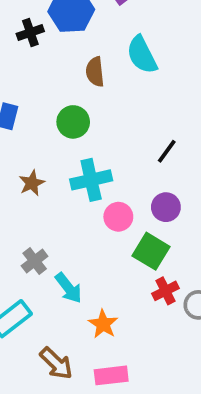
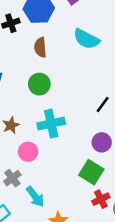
cyan semicircle: (142, 55) -> (86, 39), turned -36
brown semicircle: (95, 72) -> (40, 47), moved
pink circle: (118, 217) -> (28, 152), moved

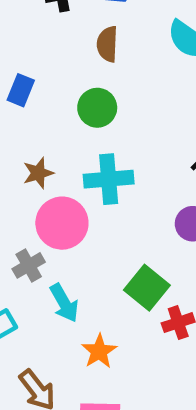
pink circle: (28, 152) -> (62, 223), size x1.5
green square: (91, 172) -> (147, 288), moved

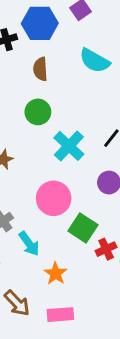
cyan cross: (109, 179) -> (69, 146), moved, turned -36
pink circle: (62, 223) -> (54, 198), moved

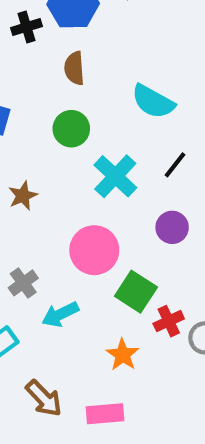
cyan semicircle: (95, 61) -> (153, 102), moved
cyan arrow: (29, 244) -> (60, 314), turned 100
orange star: (56, 273) -> (123, 355), moved

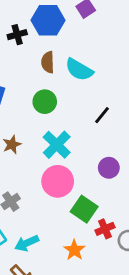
cyan semicircle: (153, 102) -> (79, 70), moved
black line: (175, 165) -> (102, 115), moved
cyan cross: (115, 176) -> (57, 145), moved
cyan arrow: (60, 314) -> (27, 243), moved

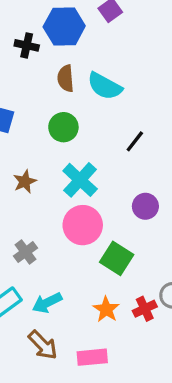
black cross: (17, 35) -> (27, 45), turned 30
red cross: (105, 229) -> (145, 309), moved

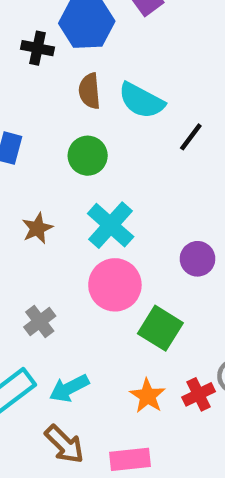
black line: (135, 141) -> (191, 137), moved

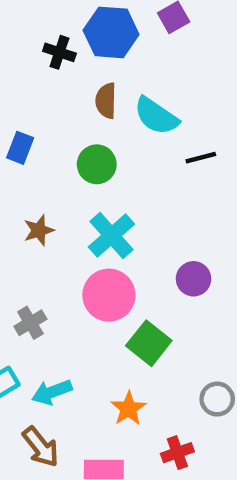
black line: (191, 137) -> (201, 158), turned 32
red cross: (199, 394) -> (177, 453), moved

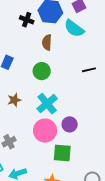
cyan semicircle: (156, 116) -> (74, 28), moved
purple circle: (194, 279) -> (70, 124), moved
green square: (149, 343) -> (62, 153), turned -36

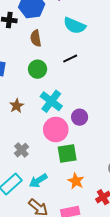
cyan semicircle: (74, 28) -> (75, 26), moved
black line: (89, 70) -> (70, 59), moved
green square: (62, 153) -> (67, 153), moved

